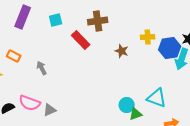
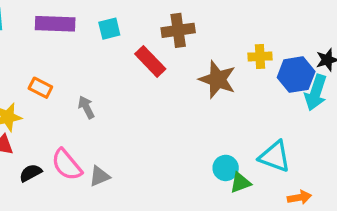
purple rectangle: (23, 17) -> (55, 24), turned 70
brown star: (122, 51) -> (217, 79), size x1.6
pink semicircle: (30, 103) -> (67, 165), turned 30

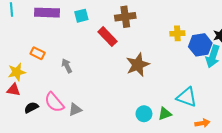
brown star: (217, 79) -> (138, 65), moved, turned 30
cyan circle: (226, 168) -> (144, 114), moved

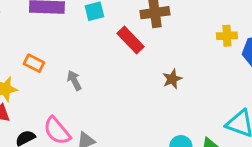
brown star: (138, 65) -> (172, 79), size x0.6

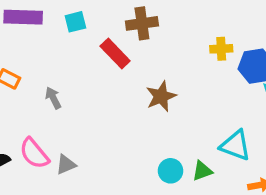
brown star: (172, 79) -> (161, 96), size x1.4

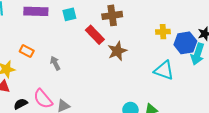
brown star: (161, 96) -> (117, 51), moved
cyan triangle: (235, 145) -> (164, 70), moved

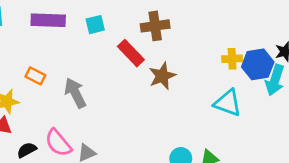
yellow cross: (163, 32) -> (232, 59), moved
gray arrow: (55, 63) -> (75, 93), size x1.5

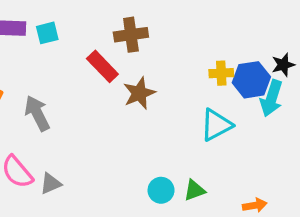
cyan square: (95, 25) -> (47, 33), moved
cyan triangle: (228, 103) -> (216, 125), turned -48

